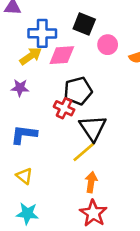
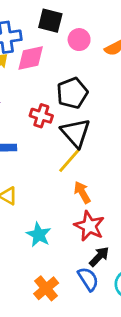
black pentagon: (78, 91) -> (72, 93), moved
orange arrow: (91, 182) -> (82, 192), turned -30
cyan star: (27, 214) -> (39, 235), moved, turned 30

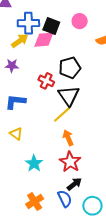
black square: (50, 21) -> (51, 26), moved
pink circle: (79, 40) -> (80, 21), moved

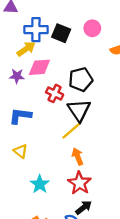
pink diamond: (44, 40) -> (39, 67), moved

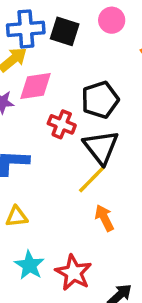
yellow triangle: (21, 151) -> (17, 217), turned -40
red star: (79, 183) -> (74, 273), moved
cyan star: (40, 184) -> (29, 265), moved

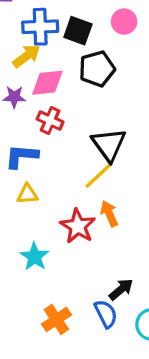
black pentagon: (100, 100) -> (97, 69), moved
red cross: (62, 124) -> (50, 121), moved
yellow triangle: (17, 217) -> (27, 194), moved
red star: (74, 273) -> (78, 226), moved

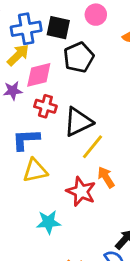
black triangle: (109, 145) -> (78, 122), moved, turned 48
yellow triangle: (27, 194) -> (35, 171), size x1.4
cyan star: (35, 257) -> (48, 222), turned -30

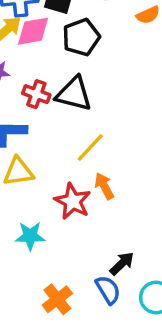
pink diamond: (39, 75) -> (33, 31), moved
black triangle: (78, 122) -> (74, 94), moved, turned 36

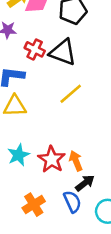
orange arrow: (104, 186) -> (76, 161), moved
red star: (73, 201) -> (52, 159), moved
cyan star: (30, 236) -> (19, 155), turned -30

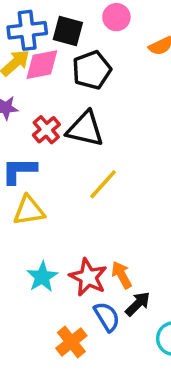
red cross: (35, 49) -> (46, 130), turned 30
blue semicircle: (72, 202) -> (107, 317), moved

